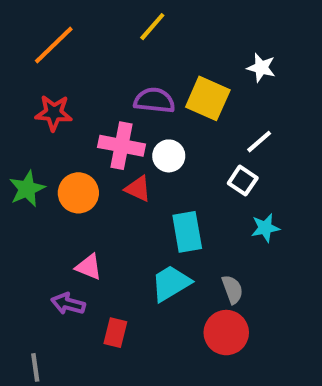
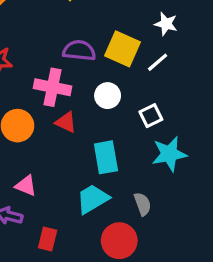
white line: (259, 142) -> (158, 62), moved
white circle: (169, 156) -> (108, 96), moved
white square: (243, 181) -> (151, 116), turned 30
cyan star: (265, 228) -> (169, 154), size x1.5
red circle: (226, 333) -> (119, 241), moved

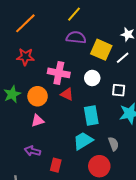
purple semicircle: (79, 51) -> (76, 37), moved
white square: (151, 116) -> (119, 90), turned 32
pink triangle: (26, 186) -> (38, 121), moved, turned -40

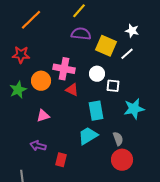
red star: (25, 57) -> (21, 55), moved
white square: (119, 90) -> (113, 86), moved
orange circle: (38, 96) -> (41, 81), moved
red circle: (99, 166) -> (122, 160), moved

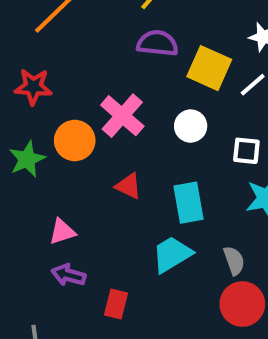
pink cross: (64, 69) -> (122, 116), turned 30
white square: (113, 86) -> (246, 151), moved
red triangle: (72, 90) -> (128, 186), moved
pink triangle: (43, 116) -> (62, 232), moved

